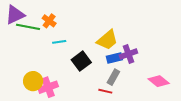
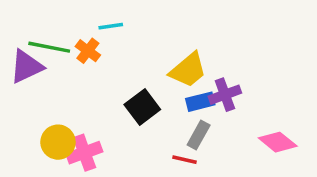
purple triangle: (15, 15) -> (26, 67), moved
orange cross: (49, 21) -> (88, 51), moved
cyan line: (59, 42) -> (111, 26), moved

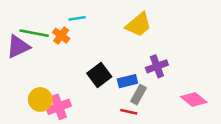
yellow trapezoid: (188, 70) -> (139, 25), moved
blue rectangle: (200, 102) -> (127, 81), moved

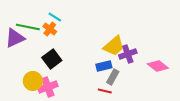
cyan line: (77, 18) -> (55, 17), moved, turned 40
yellow trapezoid: (139, 25) -> (114, 46), moved
black square: (99, 75) -> (52, 59), moved
pink diamond: (194, 99) -> (158, 66), moved

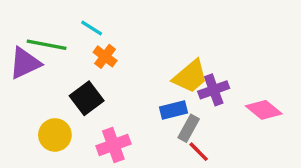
orange cross: (50, 29) -> (105, 56), moved
pink cross: (48, 87) -> (113, 145), moved
red line: (105, 91) -> (199, 152), moved, turned 32

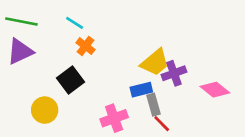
green line: (47, 45) -> (21, 22), moved
gray rectangle: (189, 128) -> (154, 105), turned -45
pink cross: (113, 145) -> (114, 118), moved

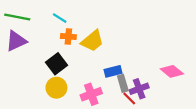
orange cross: (85, 46) -> (68, 37), turned -32
yellow trapezoid: (155, 62) -> (92, 41), moved
purple cross: (174, 73) -> (139, 89), moved
yellow circle: (45, 110) -> (56, 88), moved

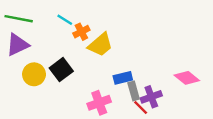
orange cross: (68, 37) -> (81, 32), moved, turned -32
yellow circle: (56, 88) -> (34, 74), moved

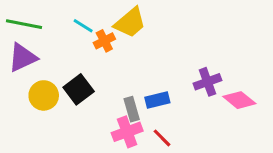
yellow trapezoid: (100, 45) -> (130, 23), moved
gray rectangle: (134, 91) -> (132, 109), moved
purple cross: (151, 97) -> (207, 82), moved
red line: (141, 107) -> (162, 138), moved

